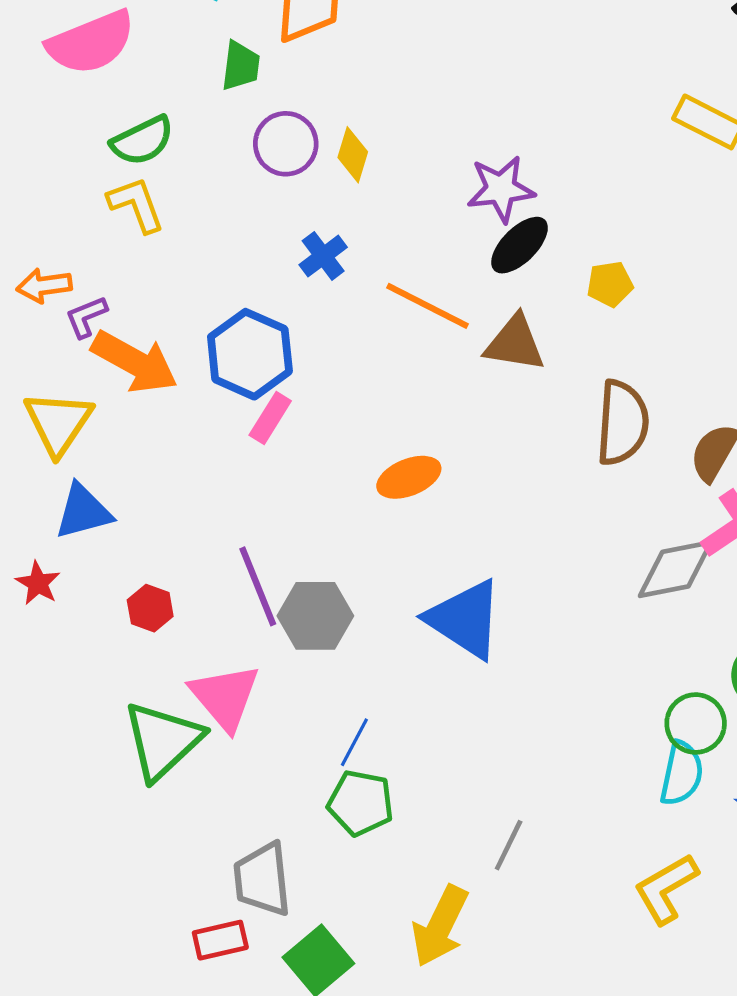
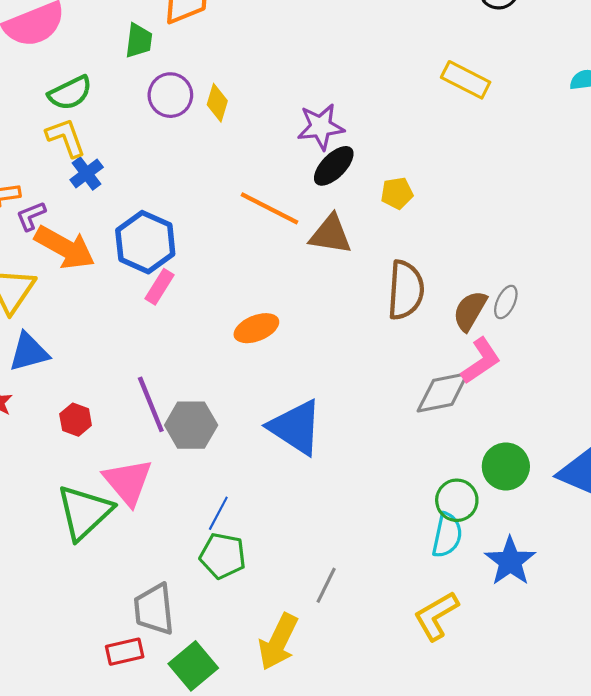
blue cross: (323, 256) -> (87, 173), moved

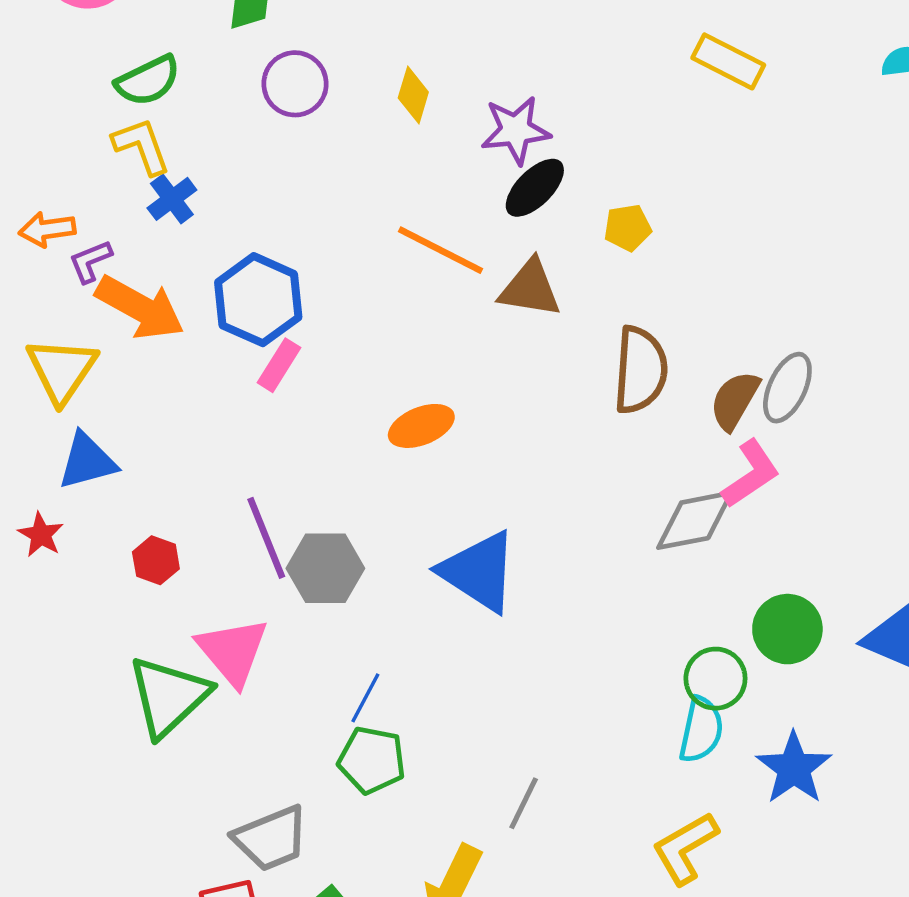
yellow diamond: (217, 103) -> (413, 95), moved
gray ellipse: (506, 302) -> (787, 388), size x1.4
gray trapezoid: (154, 609) -> (271, 838), turned -106

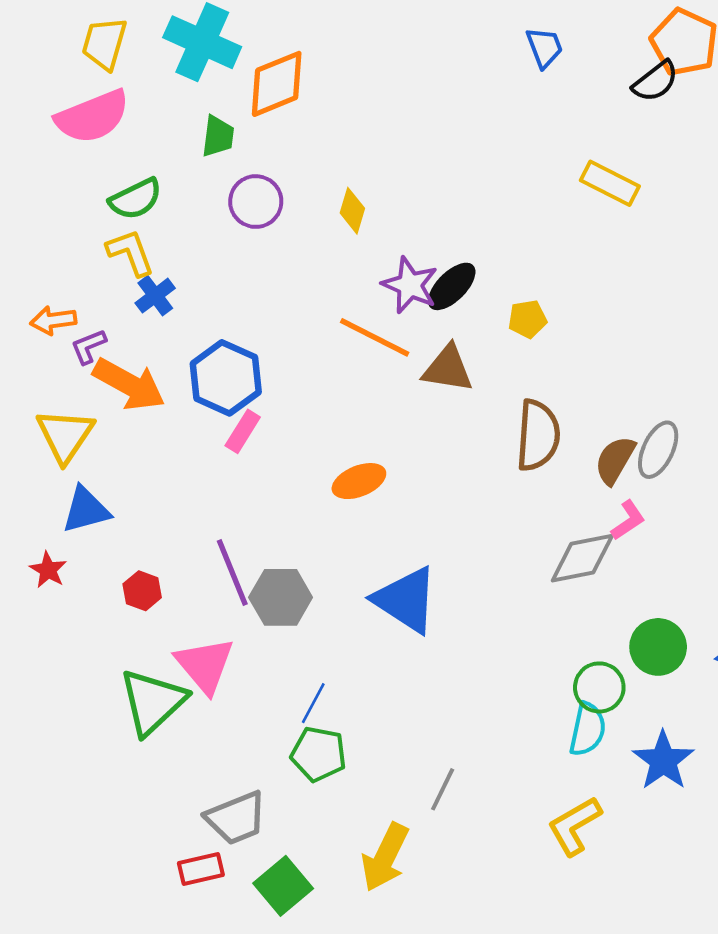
purple star: (516, 130) -> (410, 285), moved, turned 30
pink L-shape: (751, 474) -> (628, 520), size x0.7

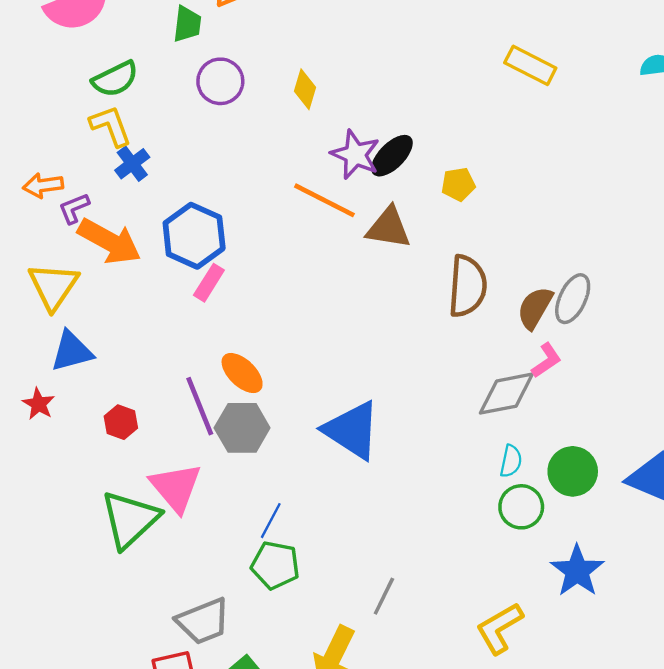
orange ellipse: (359, 481) -> (242, 373), moved, turned 66
cyan semicircle: (588, 729) -> (511, 461), moved, size x0.7

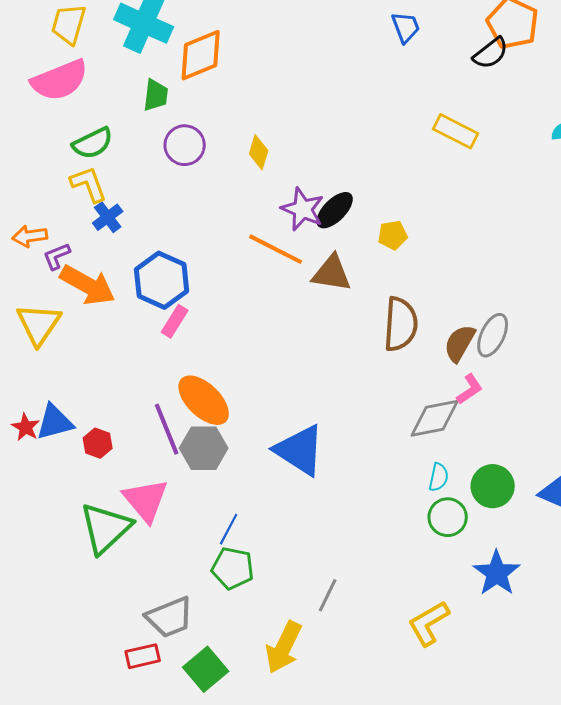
blue triangle: (72, 351) -> (55, 422), moved
orange ellipse: (242, 373) -> (204, 400), size x1.4

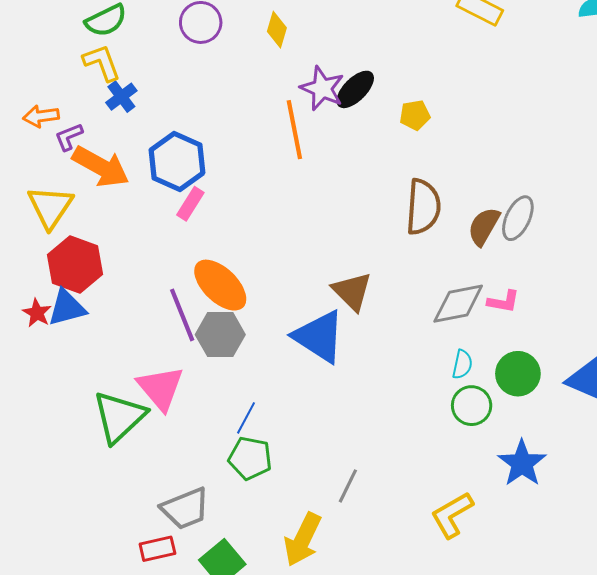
orange line: (276, 249) -> (294, 130), turned 52
brown triangle: (332, 273) -> (352, 291), moved, turned 36
pink L-shape: (470, 389) -> (503, 302), moved, turned 44
red hexagon: (98, 443) -> (75, 264), moved, size x1.8

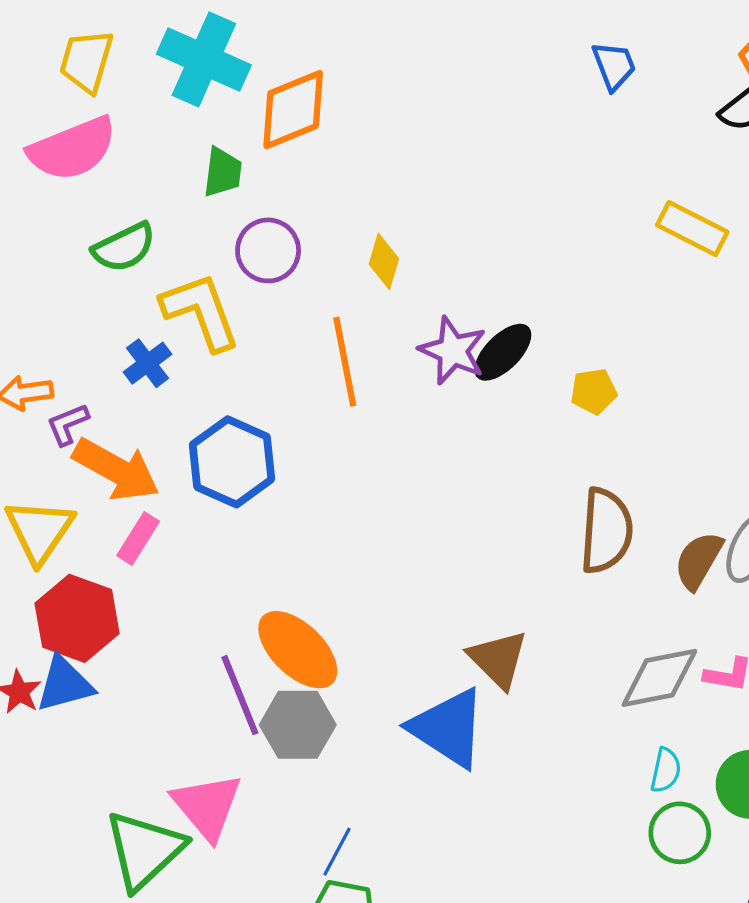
yellow L-shape: (102, 63) -> (201, 312), moved, size x1.4
orange line: (294, 130) -> (345, 362), moved
pink rectangle: (190, 204) -> (138, 539), moved

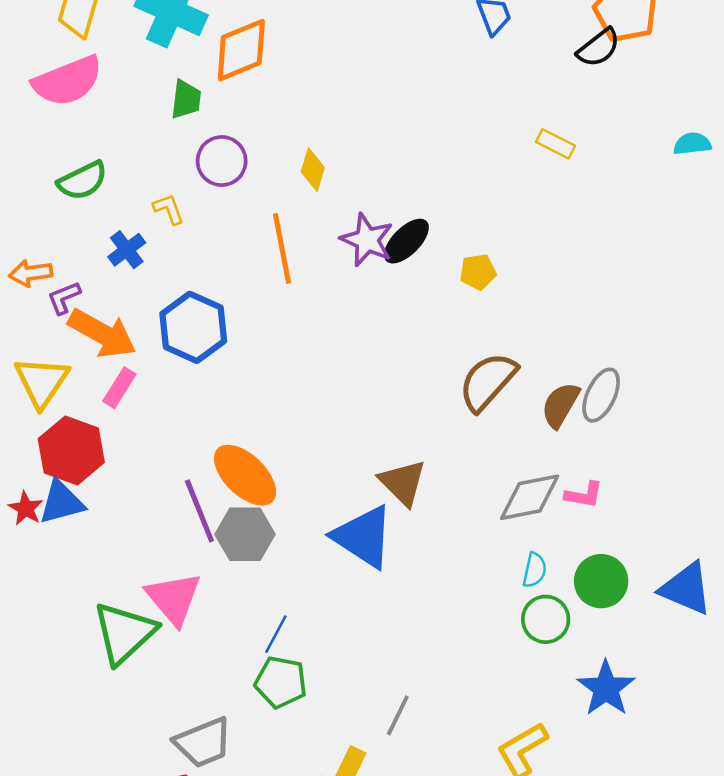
yellow rectangle: (692, 229) -> (555, 144), size x0.7
green semicircle: (124, 247) -> (82, 181), moved
yellow L-shape: (201, 312) -> (169, 209), size x0.5
brown semicircle: (606, 531) -> (488, 382), turned -142

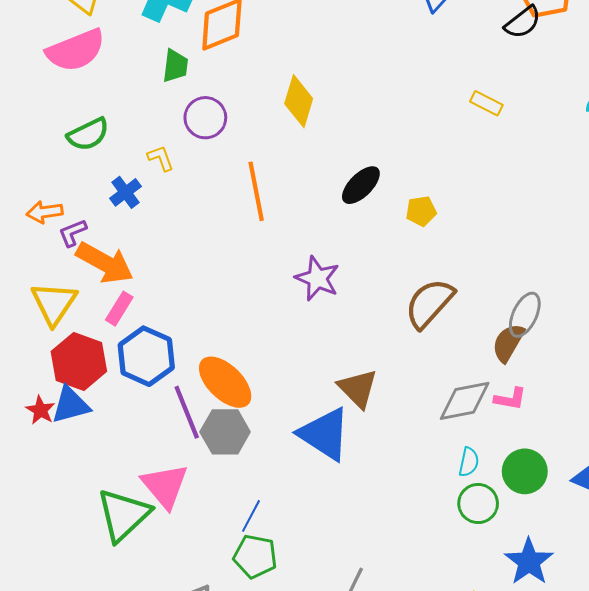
yellow diamond: (313, 170) -> (299, 101), moved, size x1.4
purple star: (367, 240) -> (317, 278), moved
blue hexagon: (193, 327) -> (146, 356), moved
brown semicircle: (560, 405) -> (508, 343), moved

